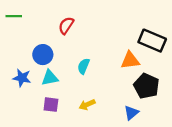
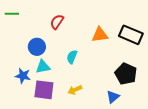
orange triangle: (130, 60) -> (100, 35), moved
blue star: (22, 78) -> (23, 76), moved
purple square: (51, 105) -> (44, 90), size x1.5

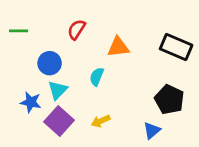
green line: (12, 14) -> (19, 31), moved
orange triangle: (100, 35) -> (118, 47), moved
cyan triangle: (43, 67) -> (58, 90), turned -35
purple square: (44, 90) -> (59, 121), turned 35

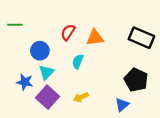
red semicircle: (76, 30) -> (68, 32), moved

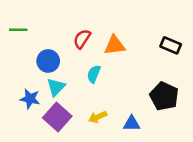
black rectangle: (141, 38) -> (171, 45), size x0.7
blue triangle: (122, 105) -> (132, 124), moved, turned 40

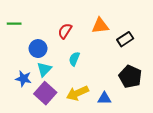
orange triangle: (115, 45) -> (100, 26), moved
black rectangle: (171, 45) -> (125, 39), moved, turned -56
yellow arrow: (98, 117) -> (77, 93), size x1.5

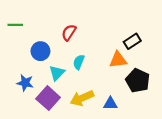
orange triangle: (100, 26) -> (118, 60), moved
cyan triangle: (44, 69) -> (57, 73), moved

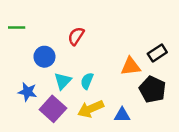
black rectangle: (132, 41) -> (157, 53), moved
cyan semicircle: (79, 62) -> (87, 81), moved

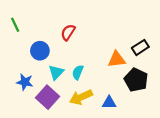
green line: (17, 28) -> (15, 25), turned 64

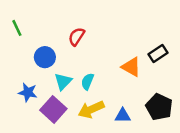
orange triangle: (117, 59) -> (131, 67), turned 36
black pentagon: (136, 80) -> (159, 107), moved

